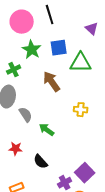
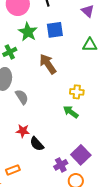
green triangle: (81, 63) -> (90, 45), moved, size x0.7
green arrow: (47, 130) -> (71, 112), moved
red star: (16, 149) -> (23, 131), moved

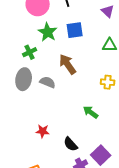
yellow cross: (77, 92) -> (108, 82), moved
gray semicircle: (22, 97) -> (48, 82), moved, turned -35
black semicircle: (37, 144) -> (71, 144), moved

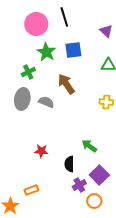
green arrow: (91, 112) -> (89, 146), moved
black semicircle: (71, 144) -> (69, 164), turned 42

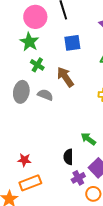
green star: (46, 52) -> (29, 42), moved
green cross: (28, 72) -> (37, 65), moved, turned -32
red star: (41, 151) -> (24, 160), moved
orange rectangle: (31, 190) -> (30, 183), size x1.5

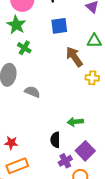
brown arrow: (65, 77) -> (74, 57), moved
gray semicircle: (45, 95) -> (32, 92), moved
green arrow: (88, 139) -> (75, 122), turned -42

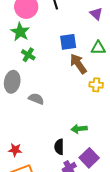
blue square: (59, 26) -> (68, 42), moved

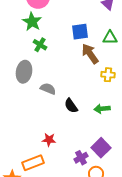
green arrow: (79, 129) -> (102, 109), moved
black semicircle: (59, 147) -> (71, 106), moved, turned -35
red star: (15, 150) -> (49, 140), moved

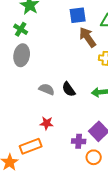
green cross: (40, 45) -> (21, 29), moved
gray semicircle: (48, 89) -> (47, 89), moved
purple cross: (81, 158) -> (79, 141), turned 32

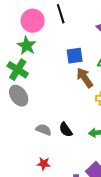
green cross: (21, 29) -> (18, 70), size x1.5
gray ellipse: (22, 55) -> (19, 96), turned -45

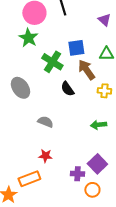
green cross: (18, 70) -> (52, 62), moved
black semicircle: (66, 130) -> (67, 89), moved

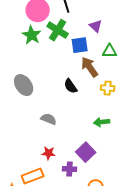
purple triangle: (104, 20) -> (96, 26), moved
green cross: (52, 62) -> (58, 30), moved
purple square: (97, 164) -> (86, 152), moved
purple cross: (77, 174) -> (70, 169), moved

